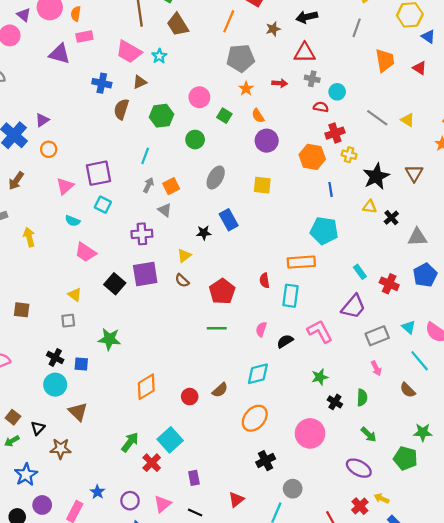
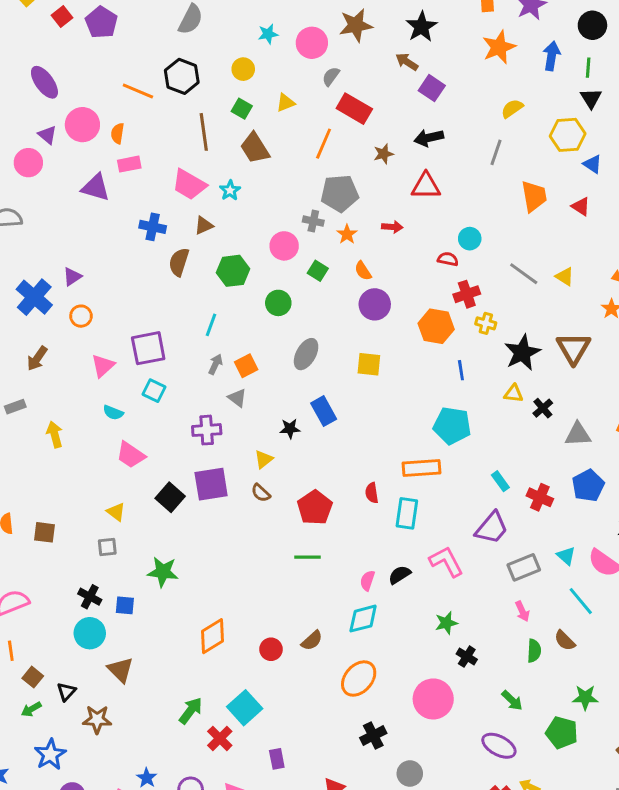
gray cross: (312, 79) -> (313, 221), moved
brown triangle: (414, 173) -> (573, 348), size x1.4
pink semicircle: (261, 329) -> (367, 581), moved
green semicircle: (362, 398) -> (534, 651), moved

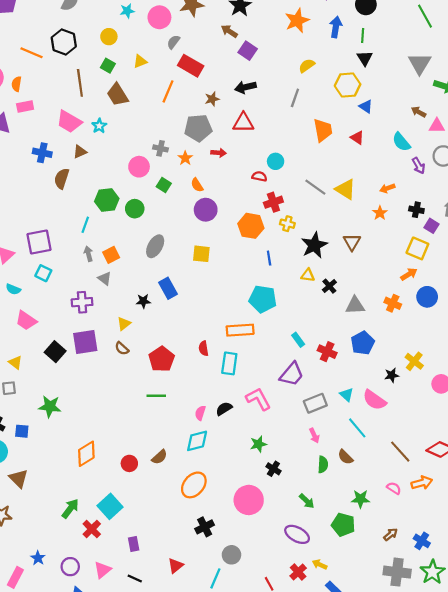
gray pentagon: (340, 193) -> (198, 128), moved
green hexagon: (233, 271) -> (107, 200), moved
yellow triangle: (565, 277) -> (345, 189), size x1.5
brown triangle: (573, 348) -> (352, 242), size x0.7
gray arrow: (215, 364) -> (88, 254), turned -40

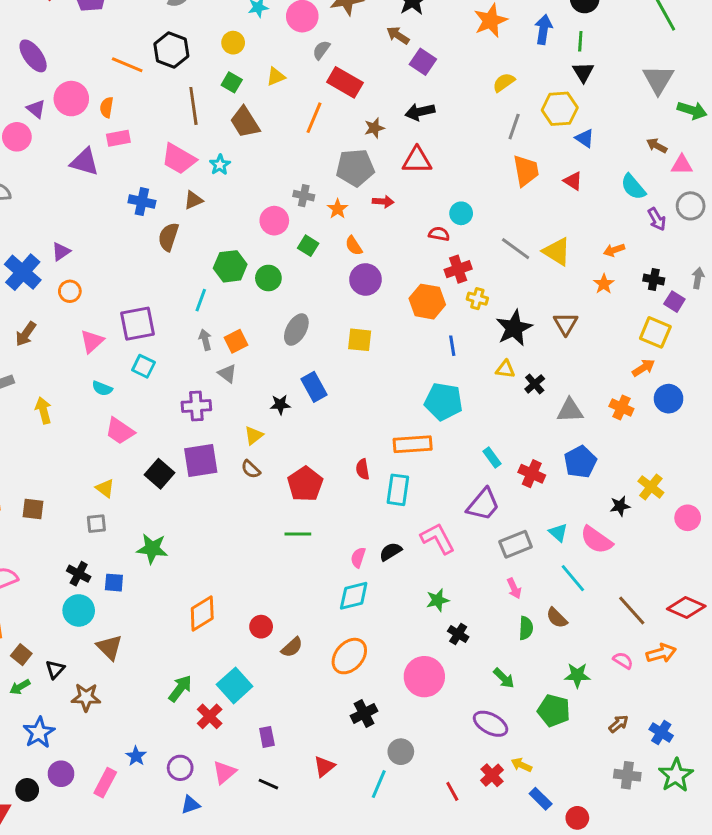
gray line: (295, 98) -> (514, 127), moved
brown semicircle: (159, 457) -> (292, 647), moved
gray cross: (397, 572) -> (627, 775), size x0.7

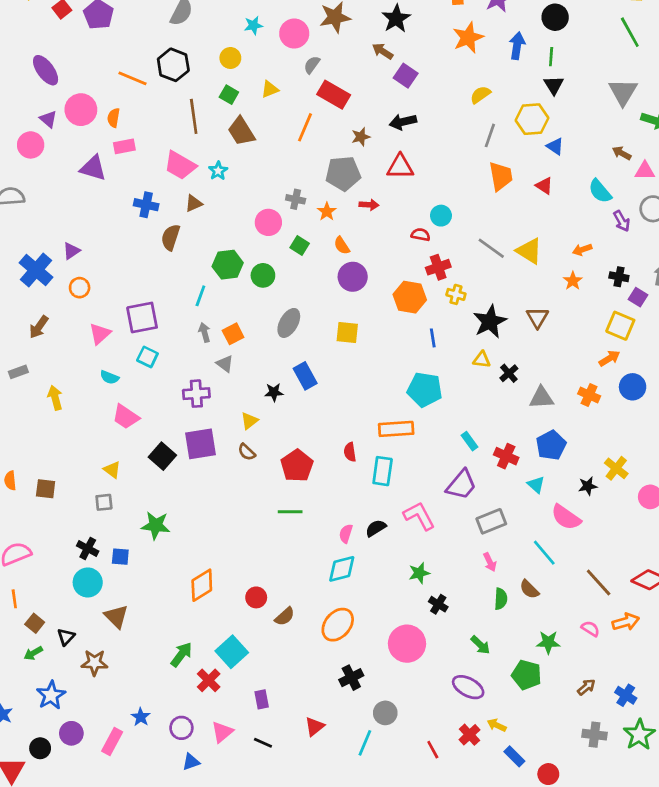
cyan triangle: (558, 533) -> (536, 485), moved

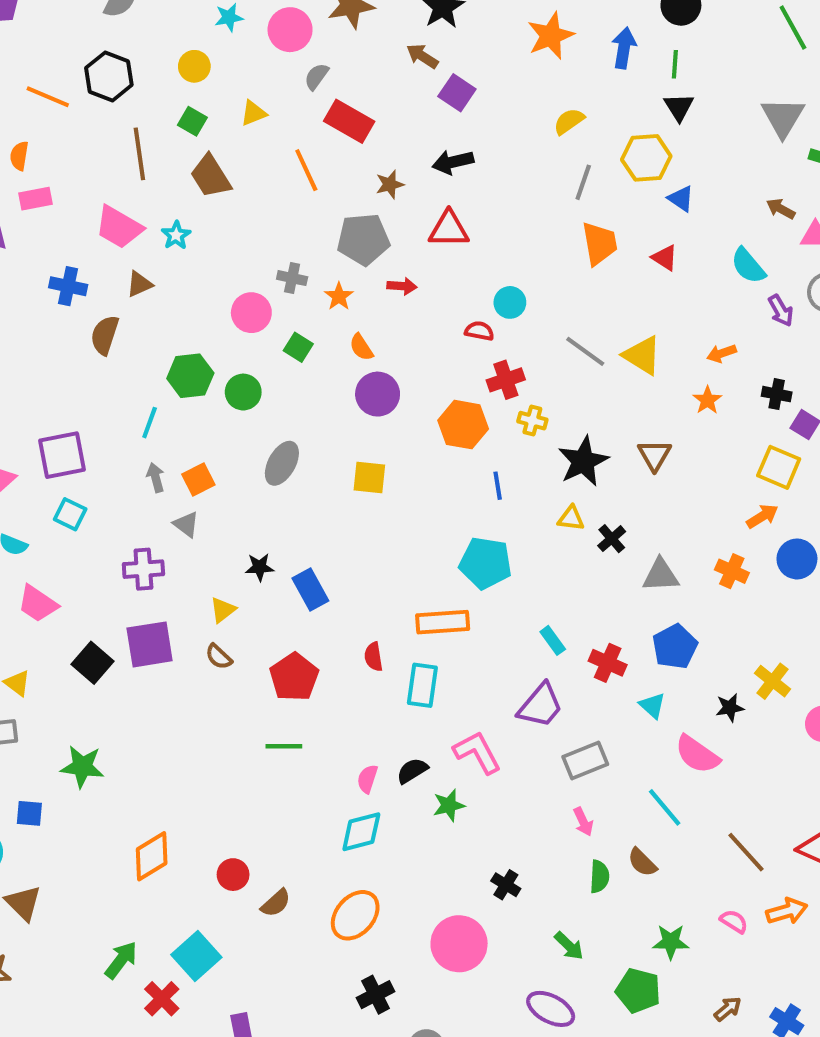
orange line: (305, 127) -> (306, 170), turned -48
blue rectangle: (305, 376) -> (310, 590), moved
green star: (419, 573) -> (449, 805), moved

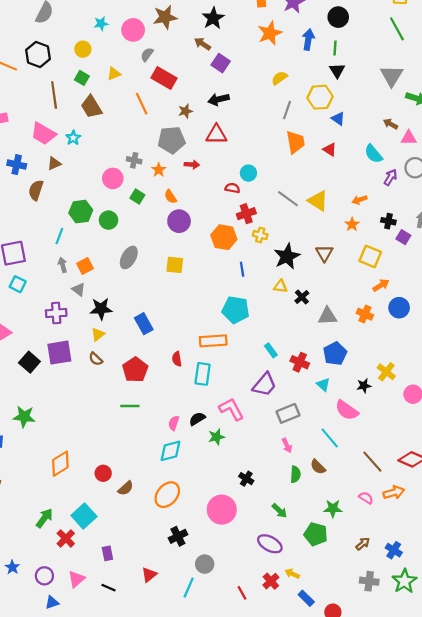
purple arrow: (781, 311) -> (391, 177), turned -119
yellow square: (779, 467) -> (370, 256), moved
black star: (259, 567) -> (101, 309), moved, size x1.5

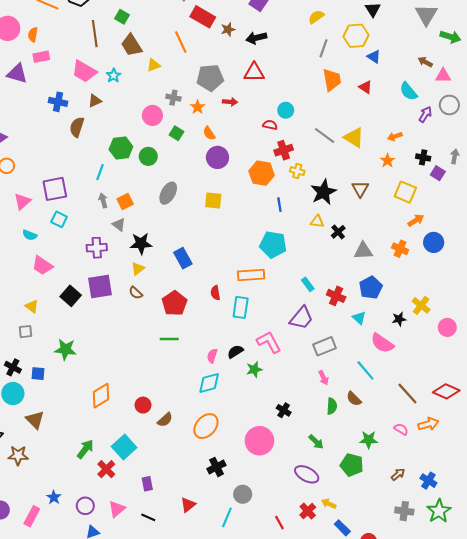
yellow triangle: (114, 74) -> (153, 65), moved
brown star: (185, 111) -> (228, 29), moved

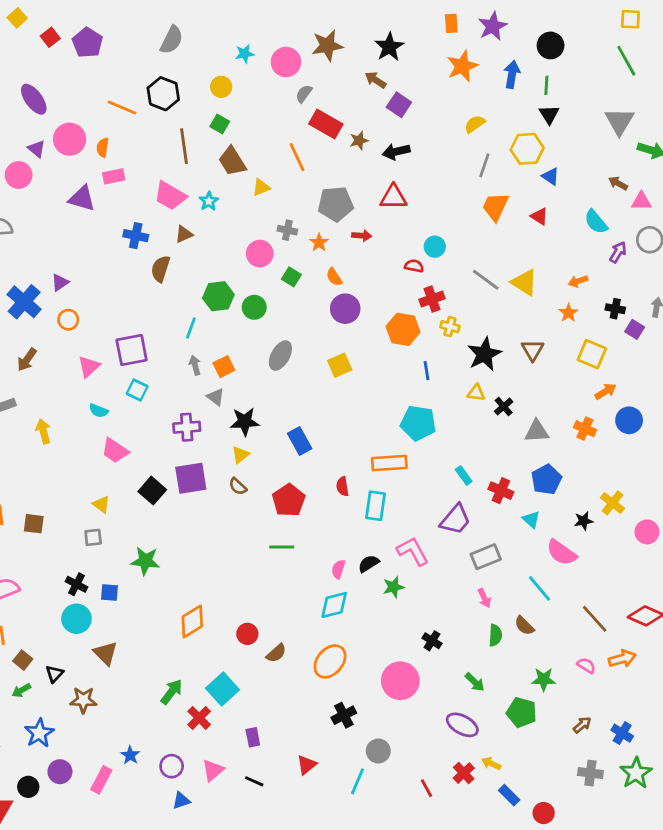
orange trapezoid: (332, 80) -> (495, 207), turned -145
yellow square: (213, 200) -> (340, 365), turned -30

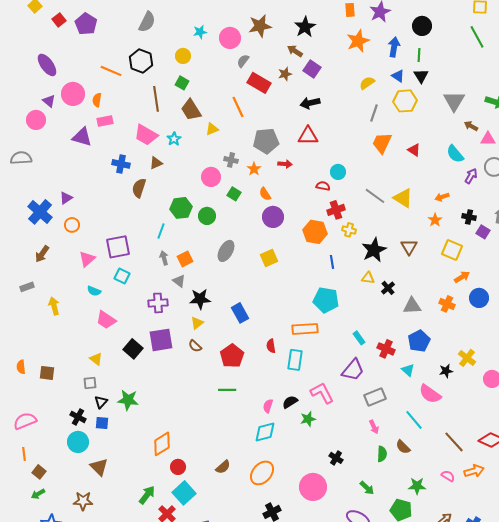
gray triangle: (619, 121) -> (454, 101), moved
brown star: (359, 141) -> (285, 74), moved
blue triangle: (551, 176) -> (398, 76), moved
red circle: (247, 634) -> (178, 467), moved
black triangle: (54, 674) -> (101, 402), moved

